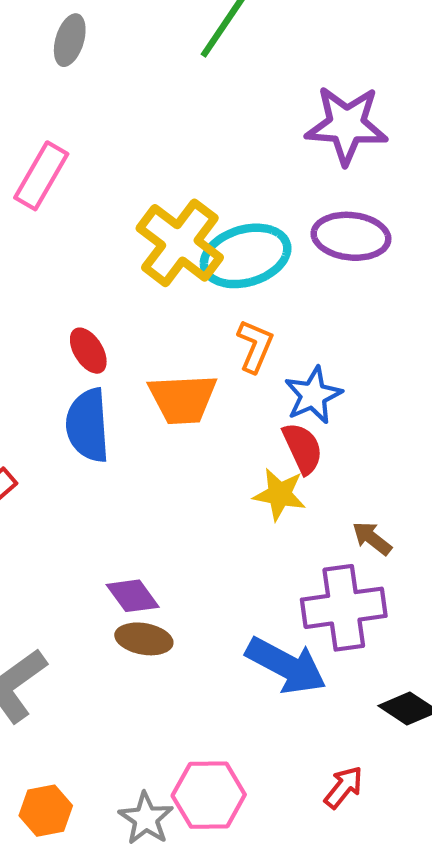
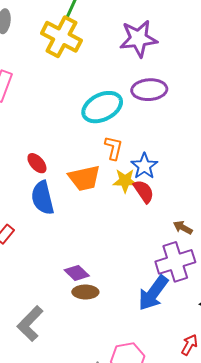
yellow cross: (180, 243) -> (61, 37), moved
yellow star: (280, 494) -> (125, 181), moved
blue arrow: (286, 666) -> (153, 293), turned 108

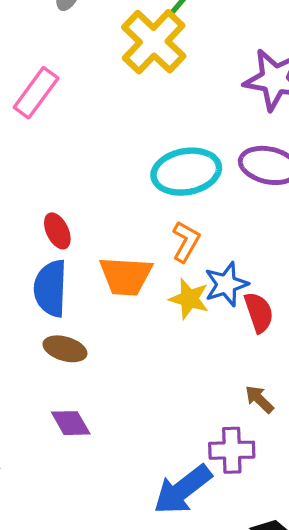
red semicircle: (144, 191) -> (259, 312), moved
purple cross: (175, 262) -> (232, 450), size x0.7
brown ellipse: (85, 292) -> (65, 349), moved

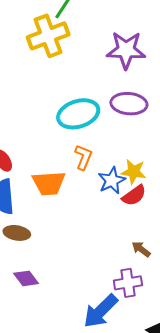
yellow cross: (154, 42) -> (48, 36), turned 33
yellow star: (189, 299) -> (134, 172), moved
red semicircle: (259, 312) -> (134, 195), turned 80

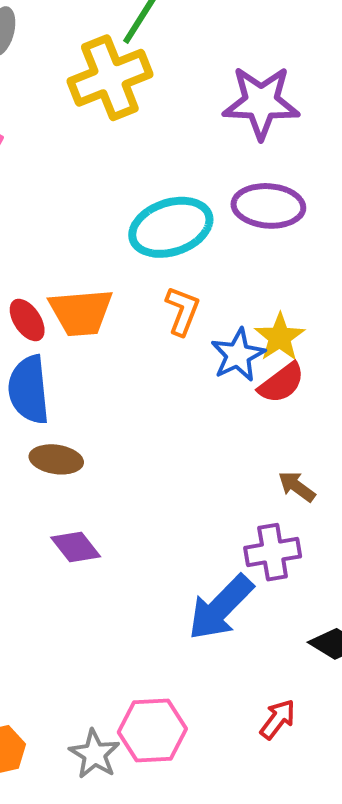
yellow star: (134, 172) -> (280, 337), turned 30
orange trapezoid: (49, 183) -> (81, 312), moved

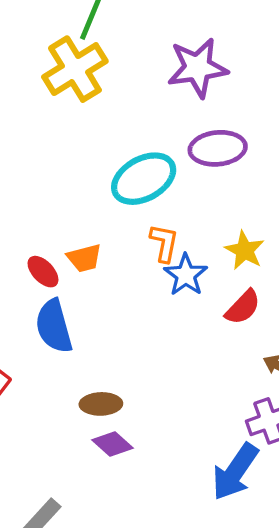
orange trapezoid: (81, 312) -> (84, 258), size x0.7
blue star: (238, 355) -> (186, 275), moved
red semicircle: (281, 383) -> (243, 307), moved
brown ellipse: (56, 459) -> (101, 404), moved

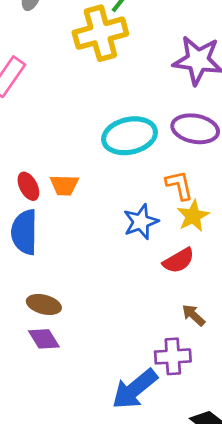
orange L-shape: (164, 243) -> (179, 185), moved, turned -40

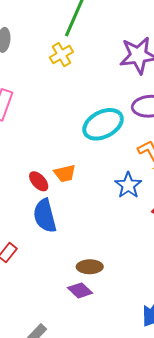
yellow cross: (100, 33) -> (61, 55), size x0.6
brown ellipse: (44, 304) -> (90, 267), moved

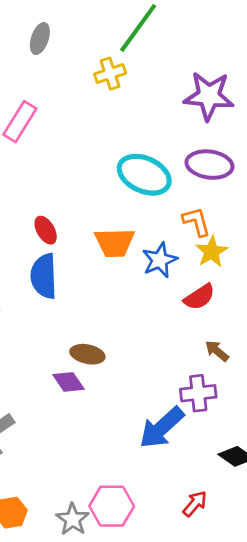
cyan ellipse: (103, 124) -> (144, 175), turned 39
orange trapezoid: (65, 173) -> (115, 243), moved, size x1.4

